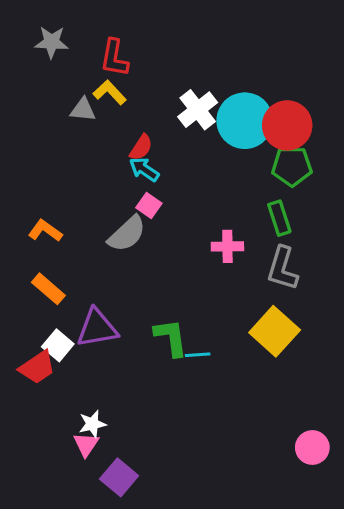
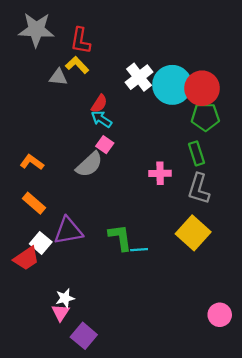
gray star: (51, 42) -> (36, 30), size x1.5

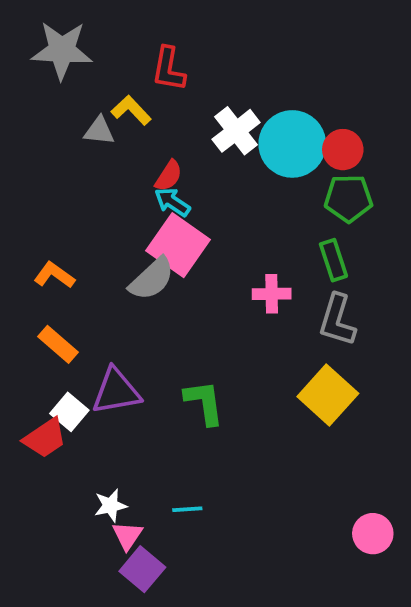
red L-shape: (80, 41) -> (169, 69), moved
red circle: (202, 88) -> (343, 150), size x0.7
pink square: (105, 145) -> (178, 245), size x2.0
cyan line: (139, 250) -> (187, 509), moved
pink triangle: (61, 313) -> (127, 536), moved

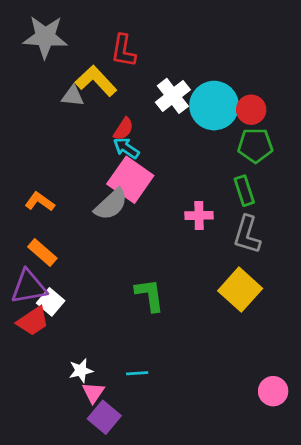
yellow L-shape: (131, 110) -> (96, 81), size x1.4
purple triangle: (116, 391) -> (29, 287), moved

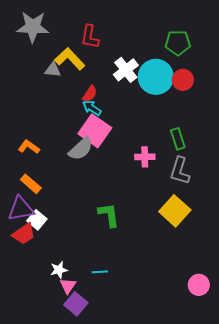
green pentagon: (255, 145) -> (178, 43), moved

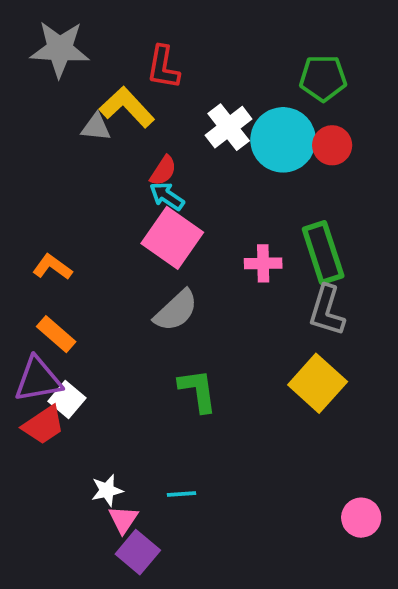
green rectangle: (178, 139) -> (323, 252), size x1.5
gray semicircle: (81, 149) -> (176, 311), moved
pink cross: (145, 157) -> (263, 263), moved

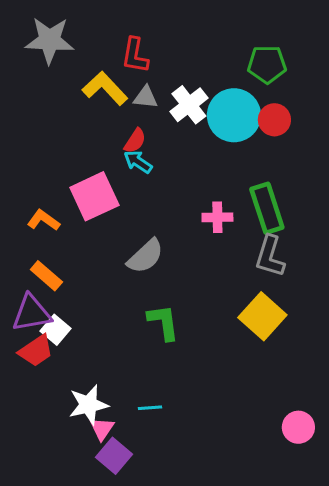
gray triangle: (96, 127) -> (145, 97), moved
pink square: (172, 238) -> (94, 196), moved, turned 30
white star: (107, 490) -> (88, 405), size x1.5

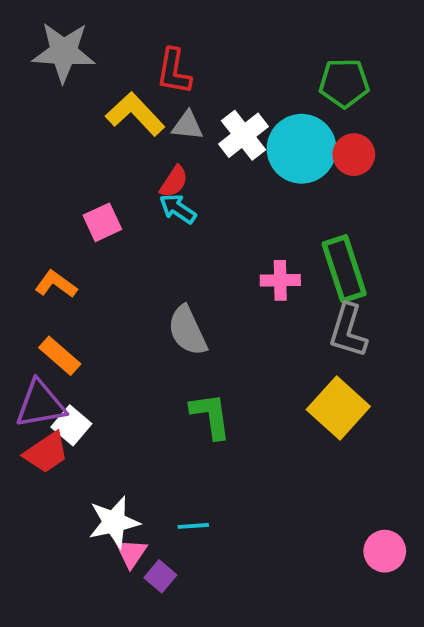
pink square: (94, 196) -> (102, 222), moved, size x0.6
gray semicircle: (145, 256) -> (187, 331), turned 108
purple square: (114, 456) -> (160, 576), moved, size x0.7

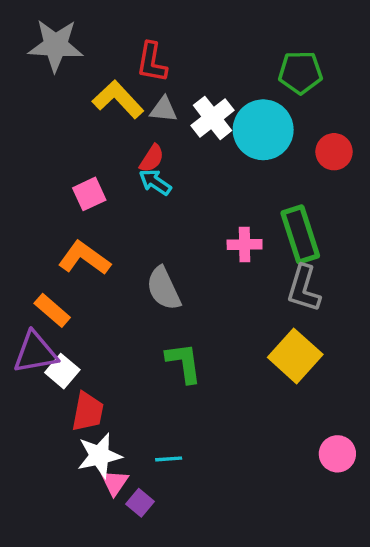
red circle: (354, 155) -> (334, 152), moved
orange L-shape: (56, 284) -> (84, 258), moved, size x1.4
red trapezoid: (46, 452) -> (88, 412), moved, turned -45
pink circle: (385, 551) -> (337, 454), moved

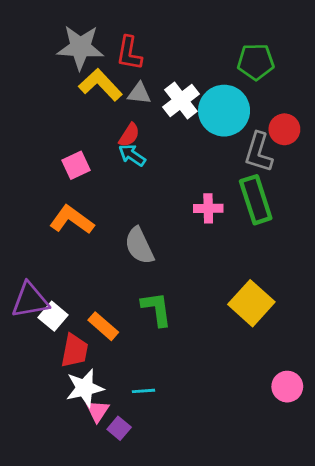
gray star: (56, 45) -> (80, 47), moved
gray L-shape: (304, 288) -> (259, 152), moved
orange rectangle: (52, 310) -> (103, 326), moved

